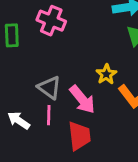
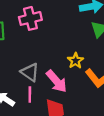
pink cross: (51, 21) -> (30, 18), turned -35

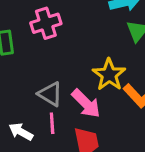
yellow star: (76, 61) -> (109, 75), size x1.5

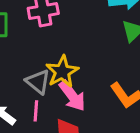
yellow star: (109, 75) -> (62, 72), moved

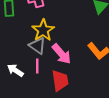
yellow star: (62, 72) -> (43, 30), moved

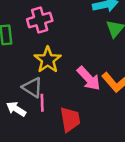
gray triangle: (37, 46) -> (32, 88), moved
pink arrow: (62, 54) -> (89, 78), moved

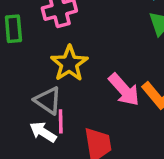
white arrow: (16, 109) -> (43, 132), moved

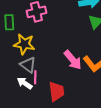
yellow star: (69, 63) -> (24, 44), moved, turned -30

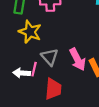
gray triangle: (28, 65) -> (50, 57), moved
white arrow: (25, 83) -> (22, 73), turned -42

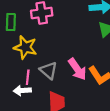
pink line: (34, 69) -> (28, 77), moved

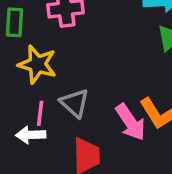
pink arrow: (77, 69) -> (130, 122), moved

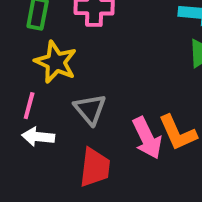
pink line: (40, 113) -> (29, 106), moved

